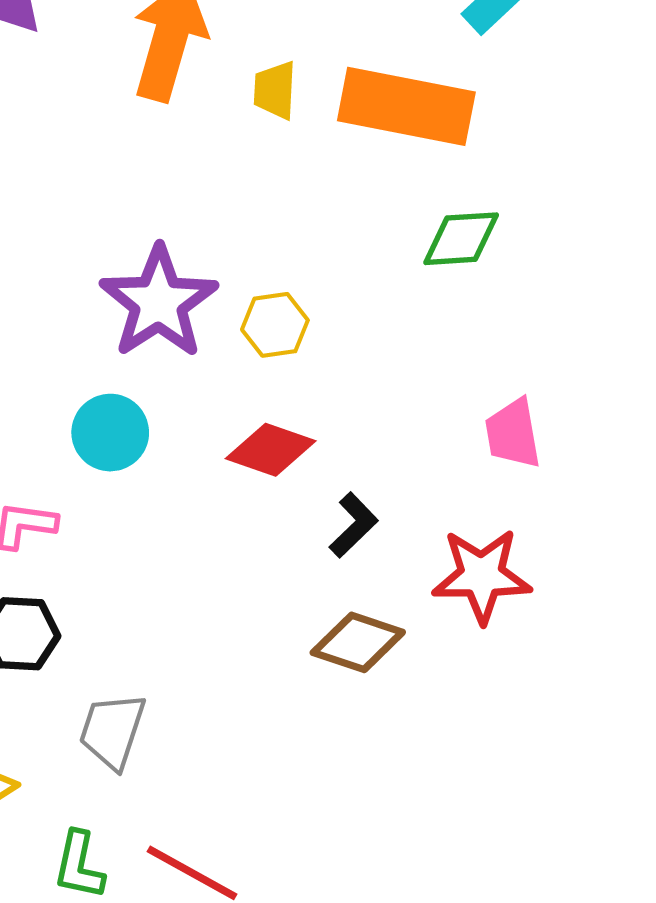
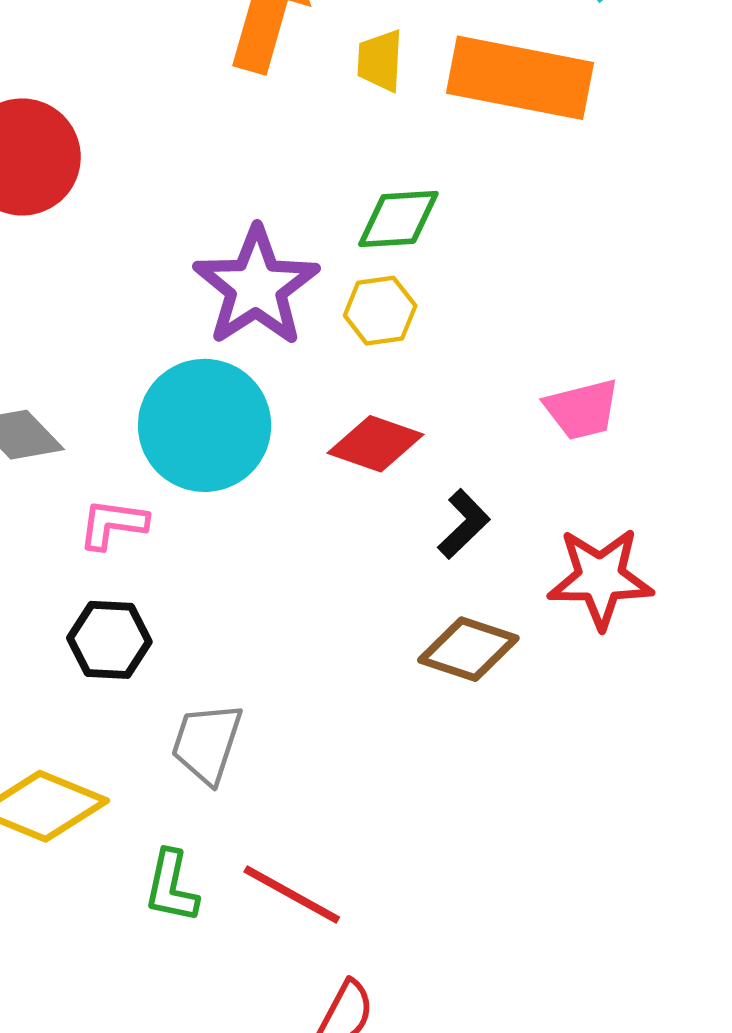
green diamond: (461, 239) -> (398, 219), moved
cyan circle: (110, 433) -> (205, 425), size x1.6
pink trapezoid: (513, 434) -> (582, 409), moved, turned -94

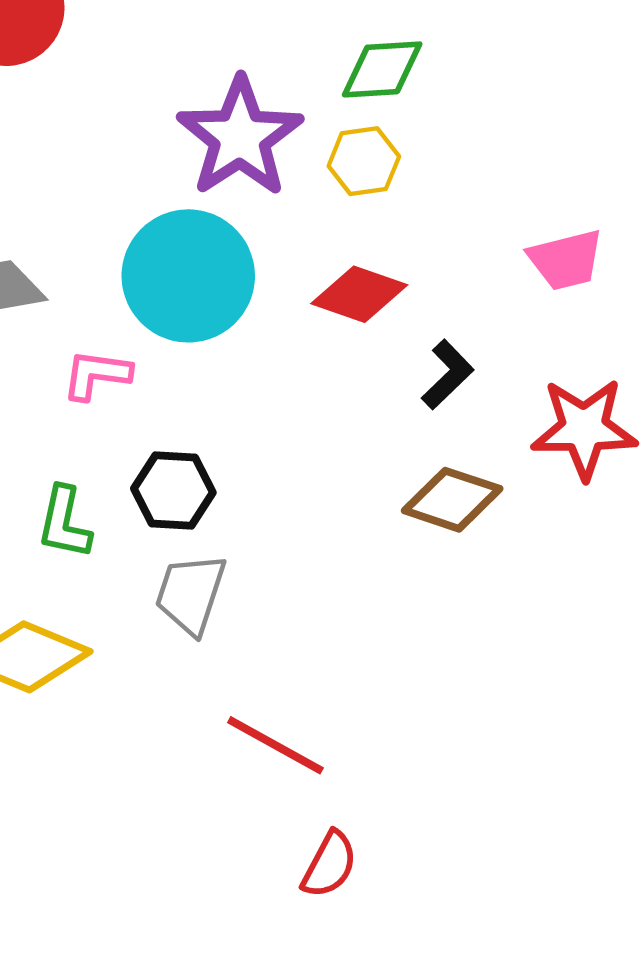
black hexagon: (109, 640) -> (173, 491), moved
green L-shape: (171, 887) -> (64, 523), moved

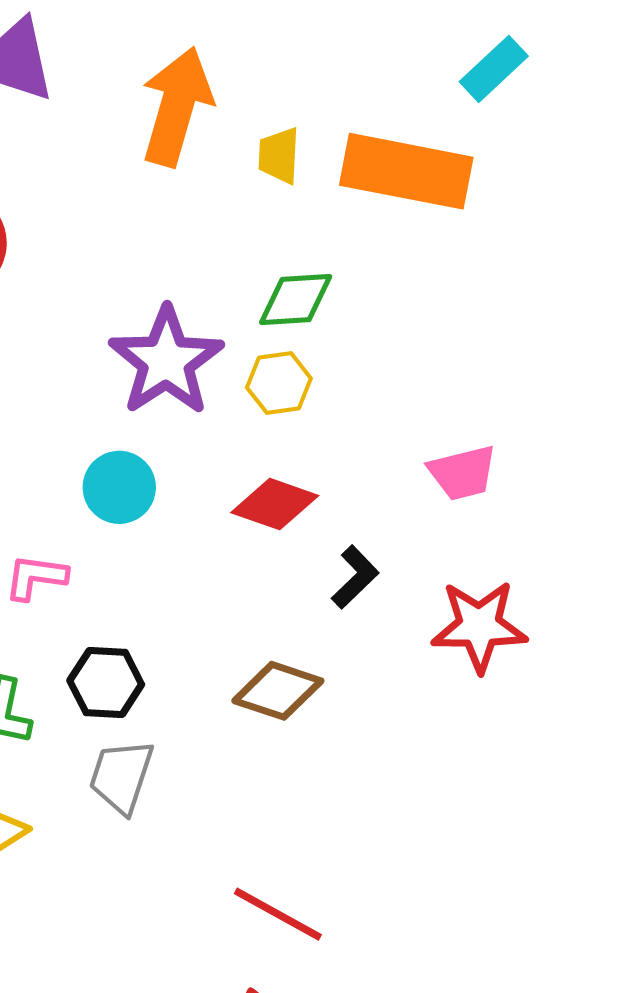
cyan circle: (188, 276) -> (119, 487), size x0.6
brown diamond: (452, 500) -> (278, 691), moved
red line: (275, 745) -> (278, 914), moved

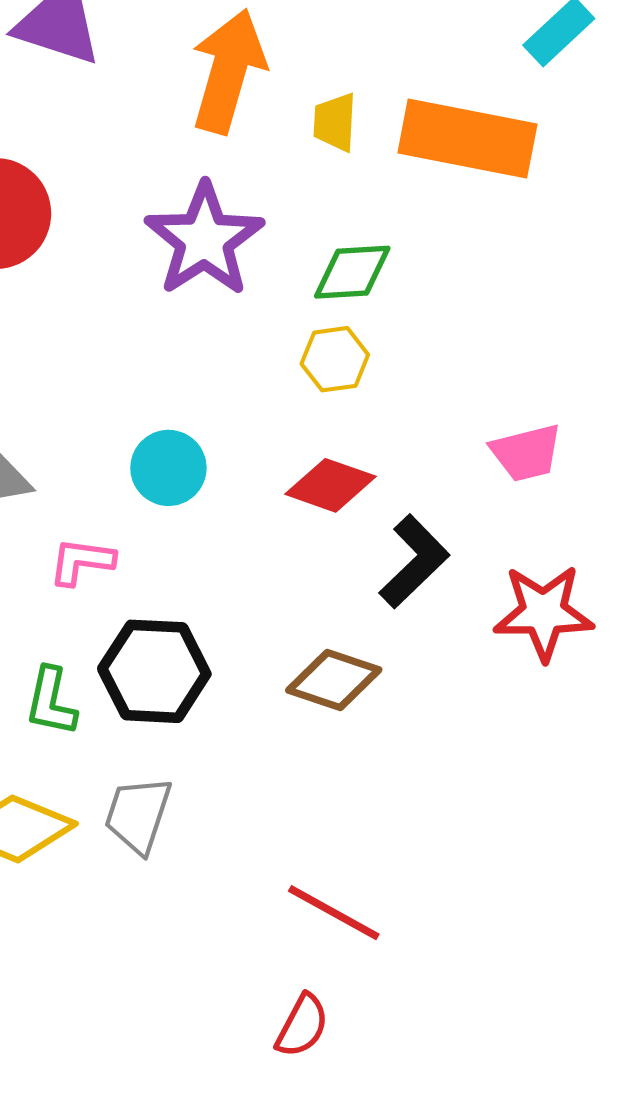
purple star: (166, 361) -> (204, 240), moved
black L-shape: (355, 577) -> (414, 561), size x1.4
black hexagon: (106, 682) -> (154, 671), size x1.4
gray trapezoid: (121, 776) -> (138, 815), moved

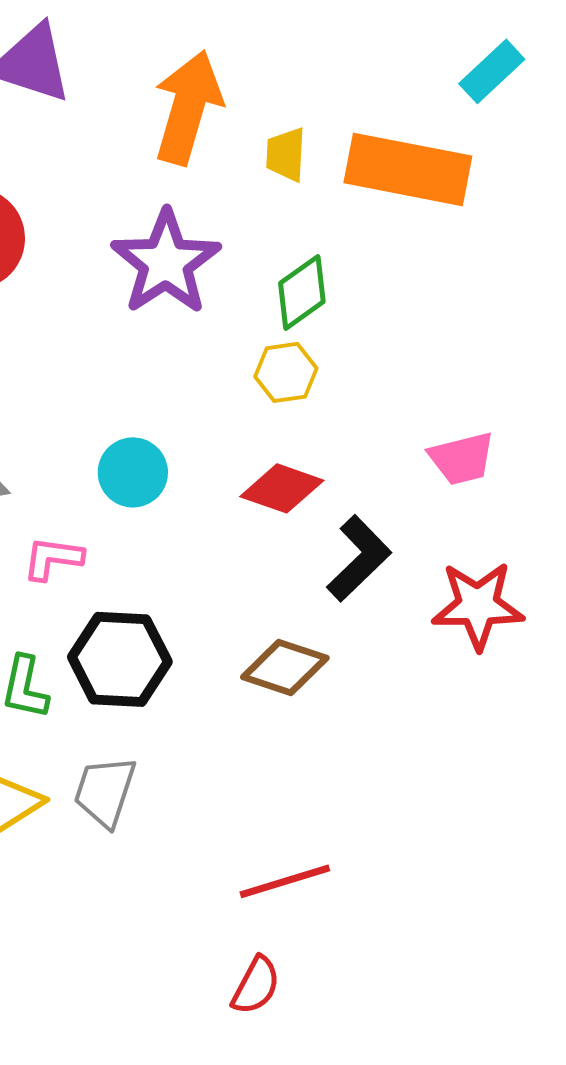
green diamond: (352, 272) -> (302, 292), turned -32
red line: (334, 913) -> (285, 881), turned -46

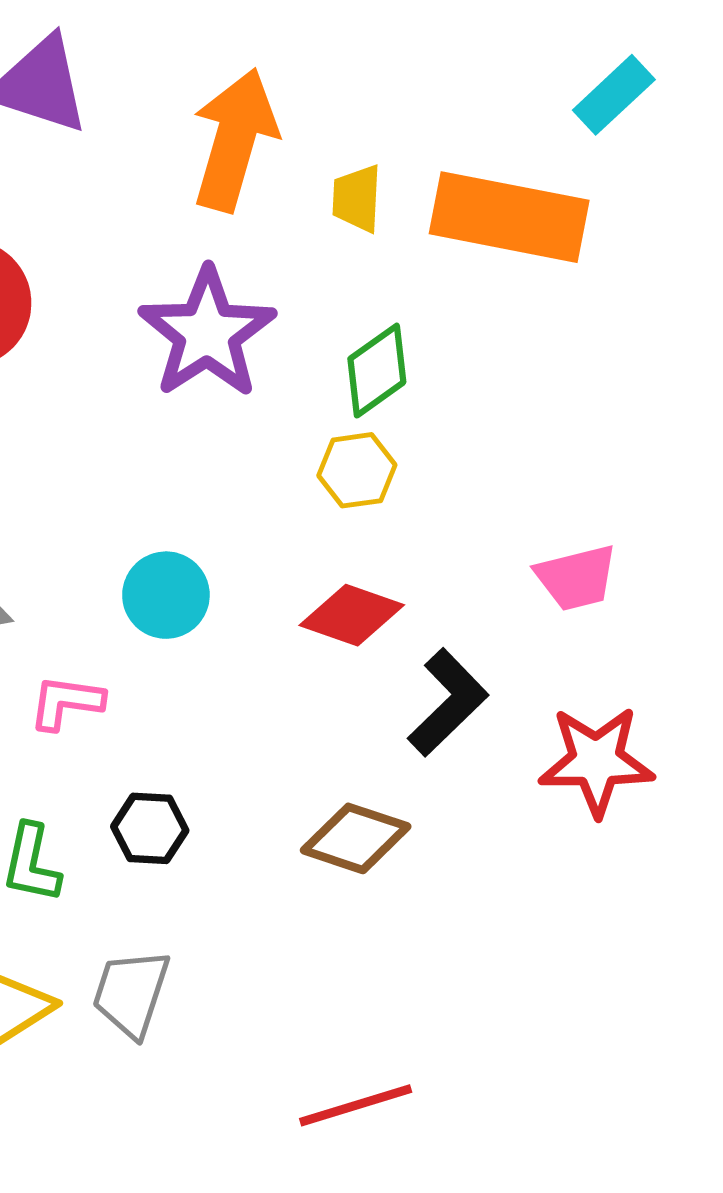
black hexagon: (120, 659) -> (150, 828), size x0.6

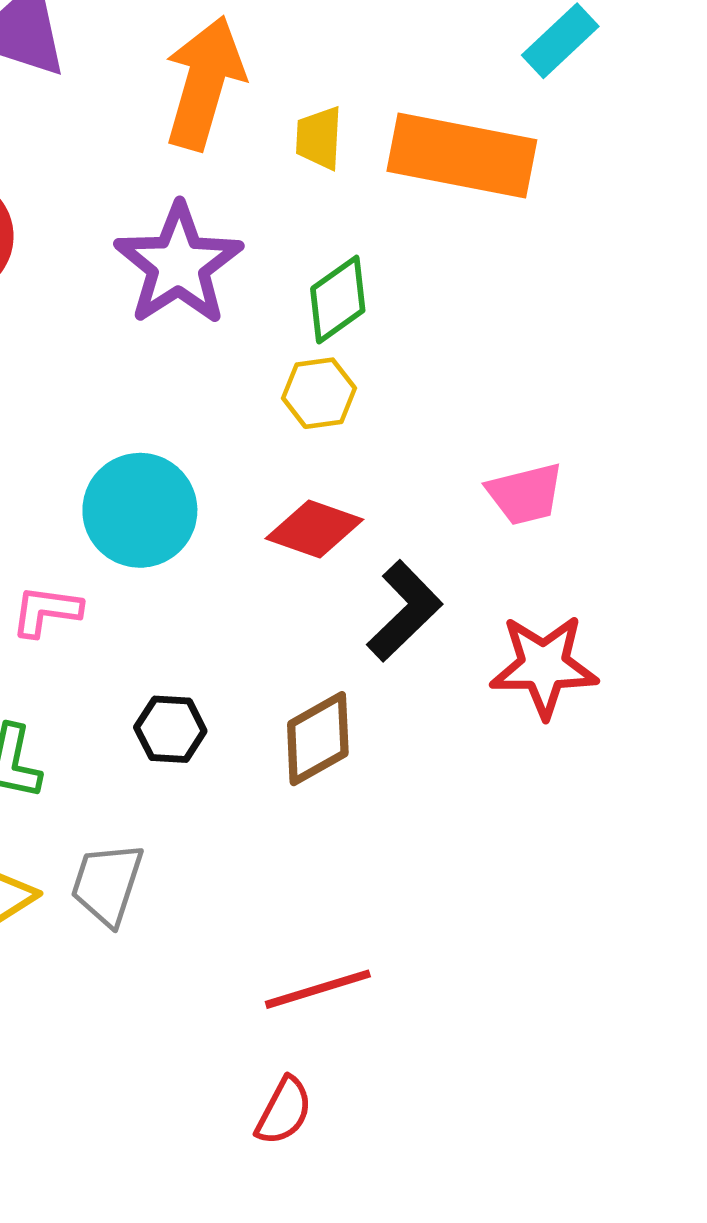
cyan circle: (166, 595) -> (140, 510), size x1.4
black hexagon: (150, 828) -> (170, 729), moved
brown diamond: (356, 838) -> (318, 739), turned -48

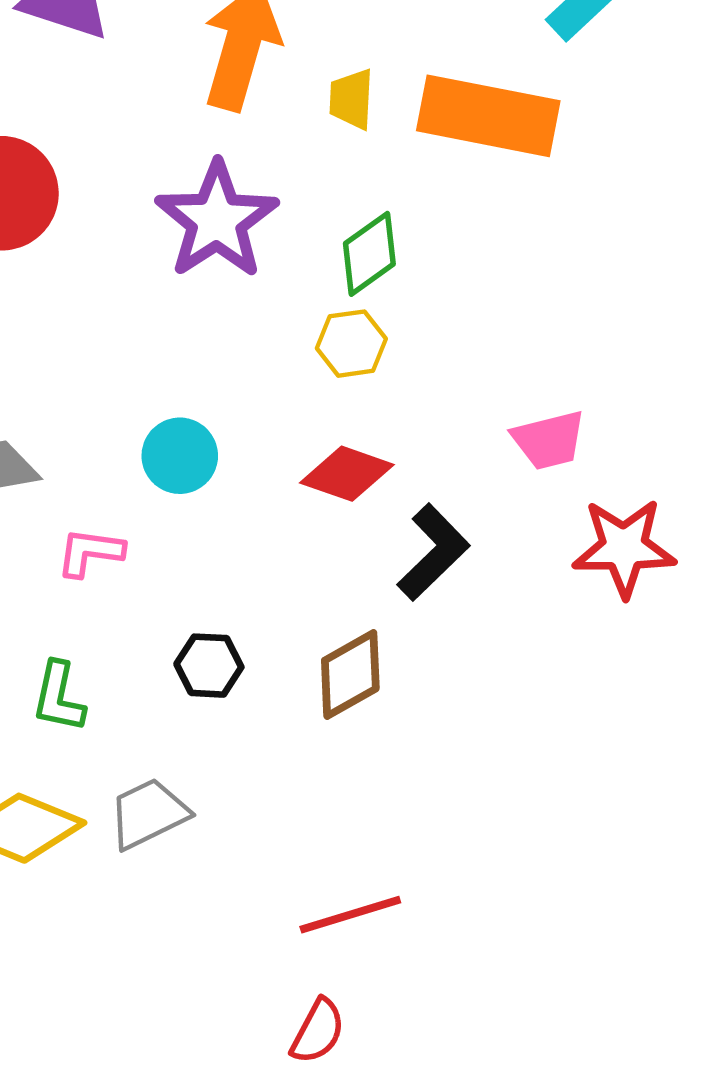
cyan circle: (140, 510) -> (180, 456), size x0.7
red star: (544, 666) -> (624, 548), moved
gray trapezoid: (107, 884) -> (148, 814), turned 46

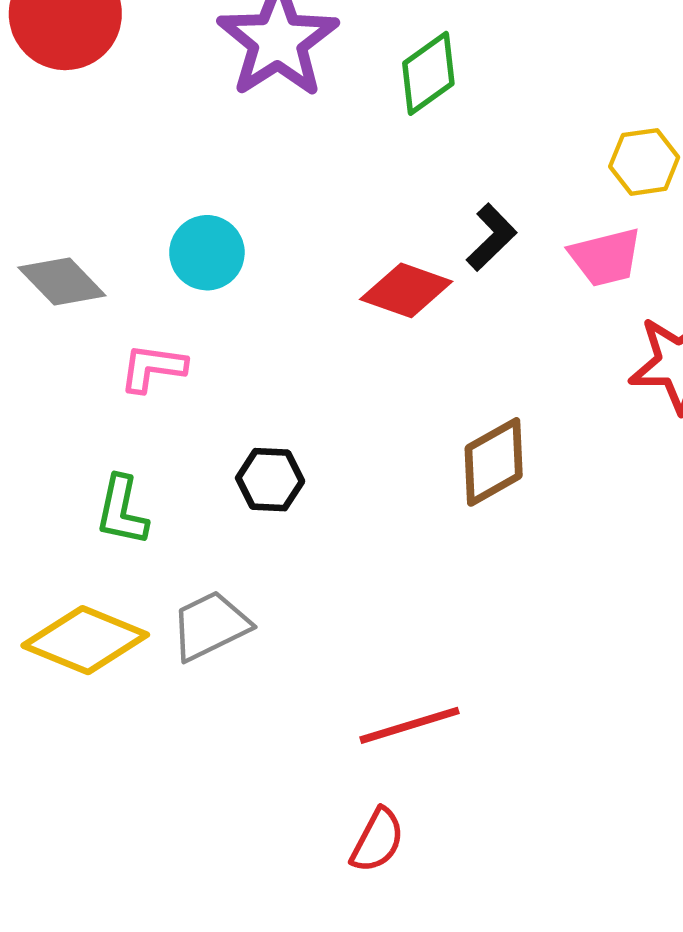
yellow hexagon: (351, 344) -> (644, 162), moved
cyan circle: (180, 456) -> (207, 253), moved
black L-shape: (433, 552) -> (491, 237), moved, size x0.7
brown diamond: (350, 674) -> (494, 462), moved

